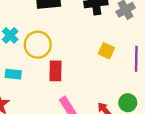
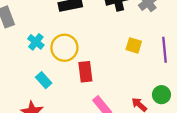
cyan rectangle: (13, 74) -> (44, 80), turned 49

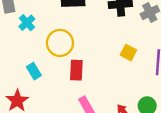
cyan cross: (36, 42) -> (27, 23), moved

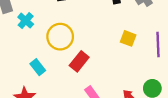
red rectangle: (76, 70) -> (79, 61), turned 42

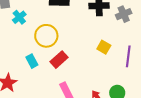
cyan rectangle: (38, 67) -> (32, 61), moved

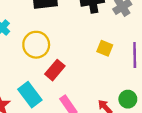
cyan rectangle: (32, 61) -> (30, 95), moved, size x1.5

